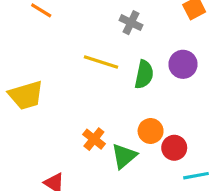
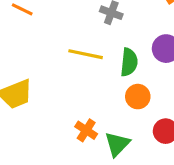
orange circle: (151, 131) -> (138, 97), moved

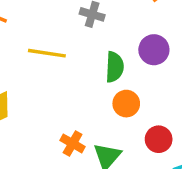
yellow line: (86, 54) -> (47, 53), moved

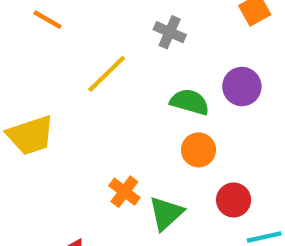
yellow line: (47, 53) -> (107, 74), turned -60
green semicircle: (115, 67) -> (190, 102), turned -84

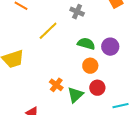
purple circle: (242, 87) -> (110, 47), moved
red circle: (234, 200) -> (97, 88), moved

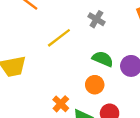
orange circle: (90, 66) -> (95, 85), moved

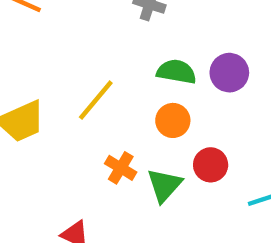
yellow line: (59, 38) -> (96, 100), moved

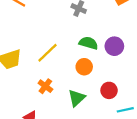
red circle: (211, 165) -> (109, 90), moved
orange cross: (121, 168) -> (45, 86), moved

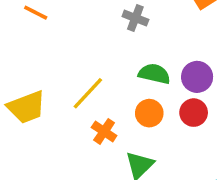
orange cross: (45, 86) -> (104, 131), moved
red circle: (109, 90) -> (194, 113), moved

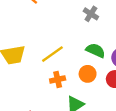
orange cross: (104, 131) -> (58, 79), turned 32

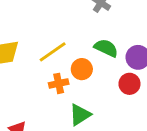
orange circle: (88, 74) -> (82, 69), moved

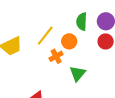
green semicircle: (106, 48) -> (82, 22), turned -96

